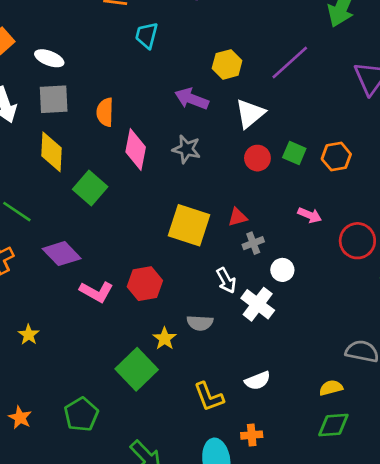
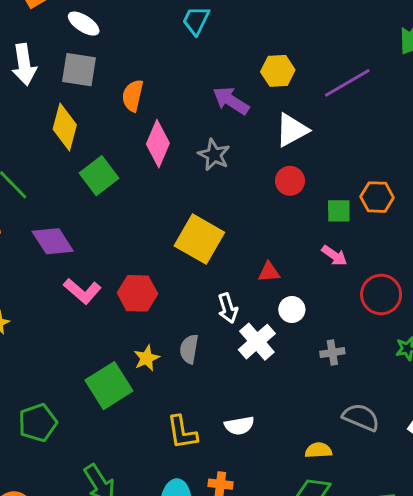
green square: (294, 153) -> (339, 211), moved, turned -35
red triangle: (238, 217) -> (269, 272), moved
gray cross: (253, 243) -> (332, 353), moved
gray semicircle: (200, 323) -> (189, 349), turned 85

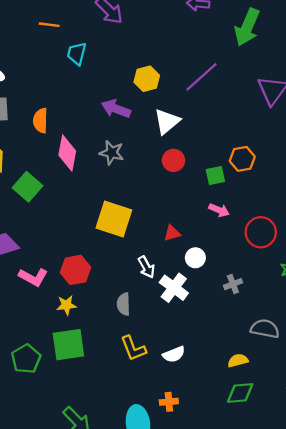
yellow star: (147, 358) -> (66, 305), moved, turned 30
green square: (109, 386) -> (68, 345), turned 36
green pentagon: (38, 423) -> (26, 359), moved
yellow L-shape: (182, 432) -> (133, 348), moved

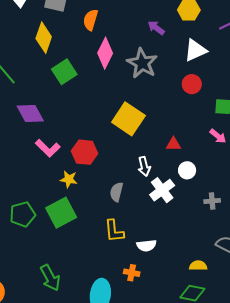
purple arrow: (116, 109) -> (156, 28), size x0.7
gray star: (112, 153) -> (142, 63), size x1.4
green square: (68, 345) -> (61, 213), turned -36
orange cross: (169, 402) -> (132, 273), moved

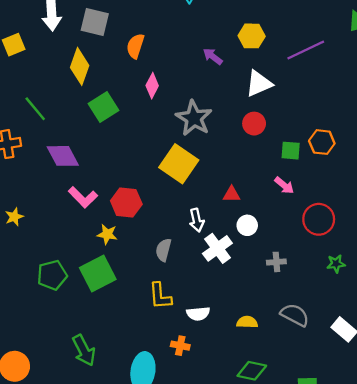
pink diamond: (105, 53) -> (152, 86), size x0.7
gray star: (142, 63) -> (194, 118), moved
yellow semicircle: (198, 266) -> (247, 322), moved

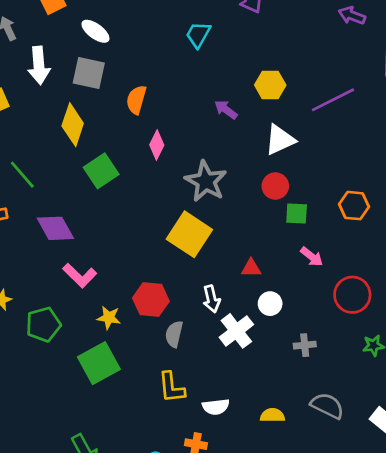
green square: (291, 151) -> (297, 213), moved
red hexagon: (126, 202) -> (151, 300), moved
green pentagon: (52, 275) -> (43, 324), moved

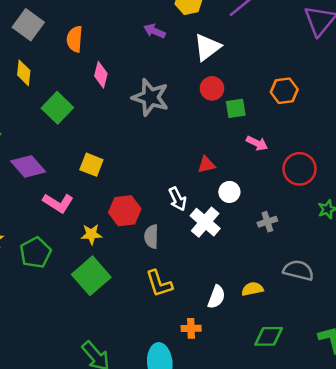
gray square: (89, 73) -> (28, 25), turned 36
yellow diamond: (73, 125) -> (24, 73), size x0.7
yellow square: (189, 234) -> (91, 165), moved, size x0.6
white semicircle: (216, 407) -> (216, 297), moved, turned -50

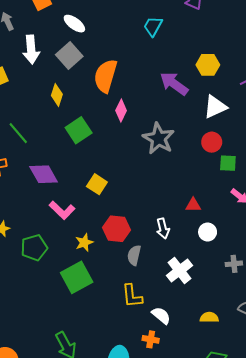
purple arrow: (155, 31) -> (174, 84), size x1.6
orange semicircle: (75, 39) -> (106, 76), size x1.5
white cross: (205, 222) -> (179, 270), moved
yellow star: (91, 234) -> (84, 243), turned -30
white semicircle: (216, 297) -> (161, 315), moved, turned -84

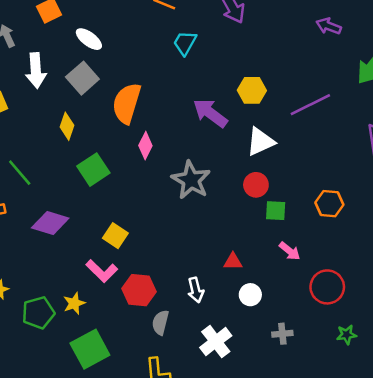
purple diamond: (44, 174) -> (50, 223), turned -44
pink L-shape: (62, 210) -> (102, 271), moved
yellow star: (84, 243) -> (74, 303), moved

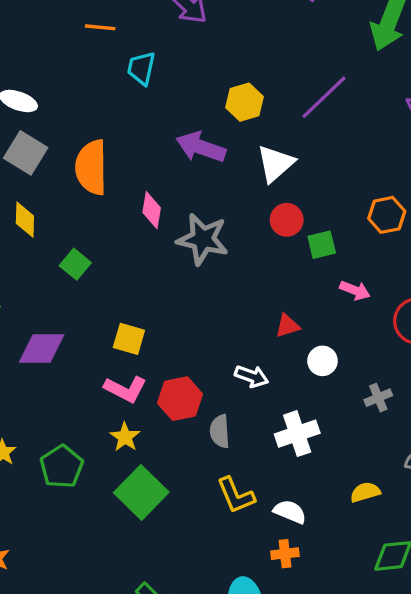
pink diamond: (145, 146) -> (152, 210), moved
green square: (93, 170) -> (75, 264), size x0.7
white arrow: (196, 290) -> (252, 376), turned -40
yellow star: (74, 303) -> (125, 437), moved
white cross: (216, 342) -> (297, 434), turned 36

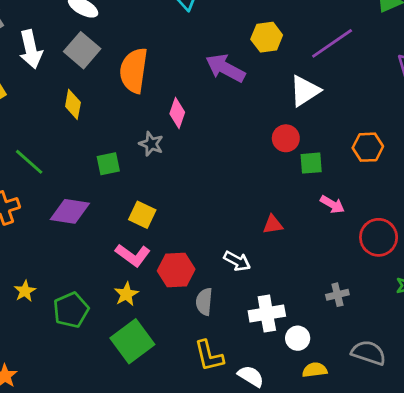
white triangle: (275, 164) -> (305, 91), moved
gray star: (203, 239) -> (151, 144), moved, size x0.6
green square: (75, 264) -> (108, 164), moved, turned 30
white circle: (322, 361) -> (298, 338), moved

